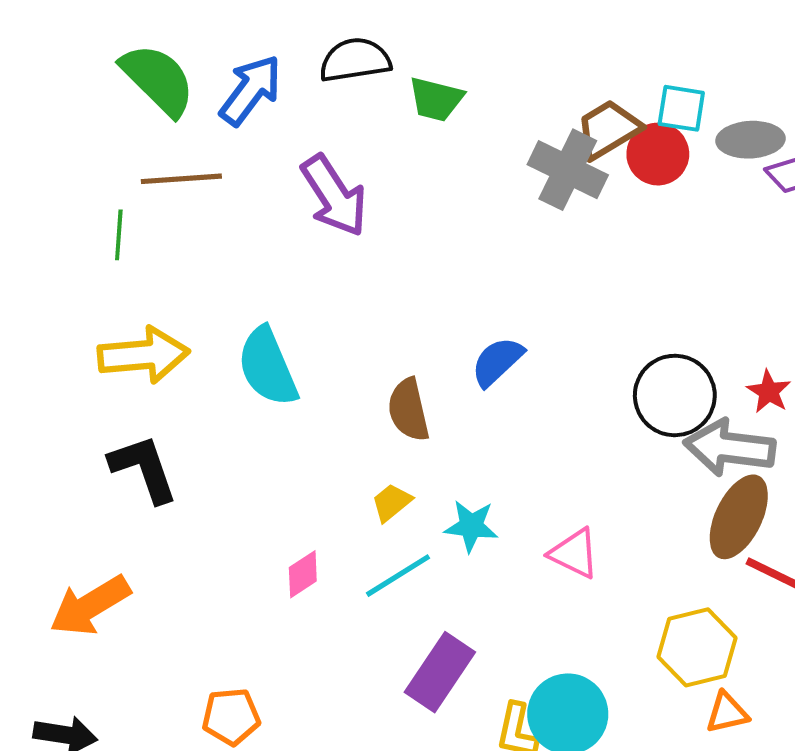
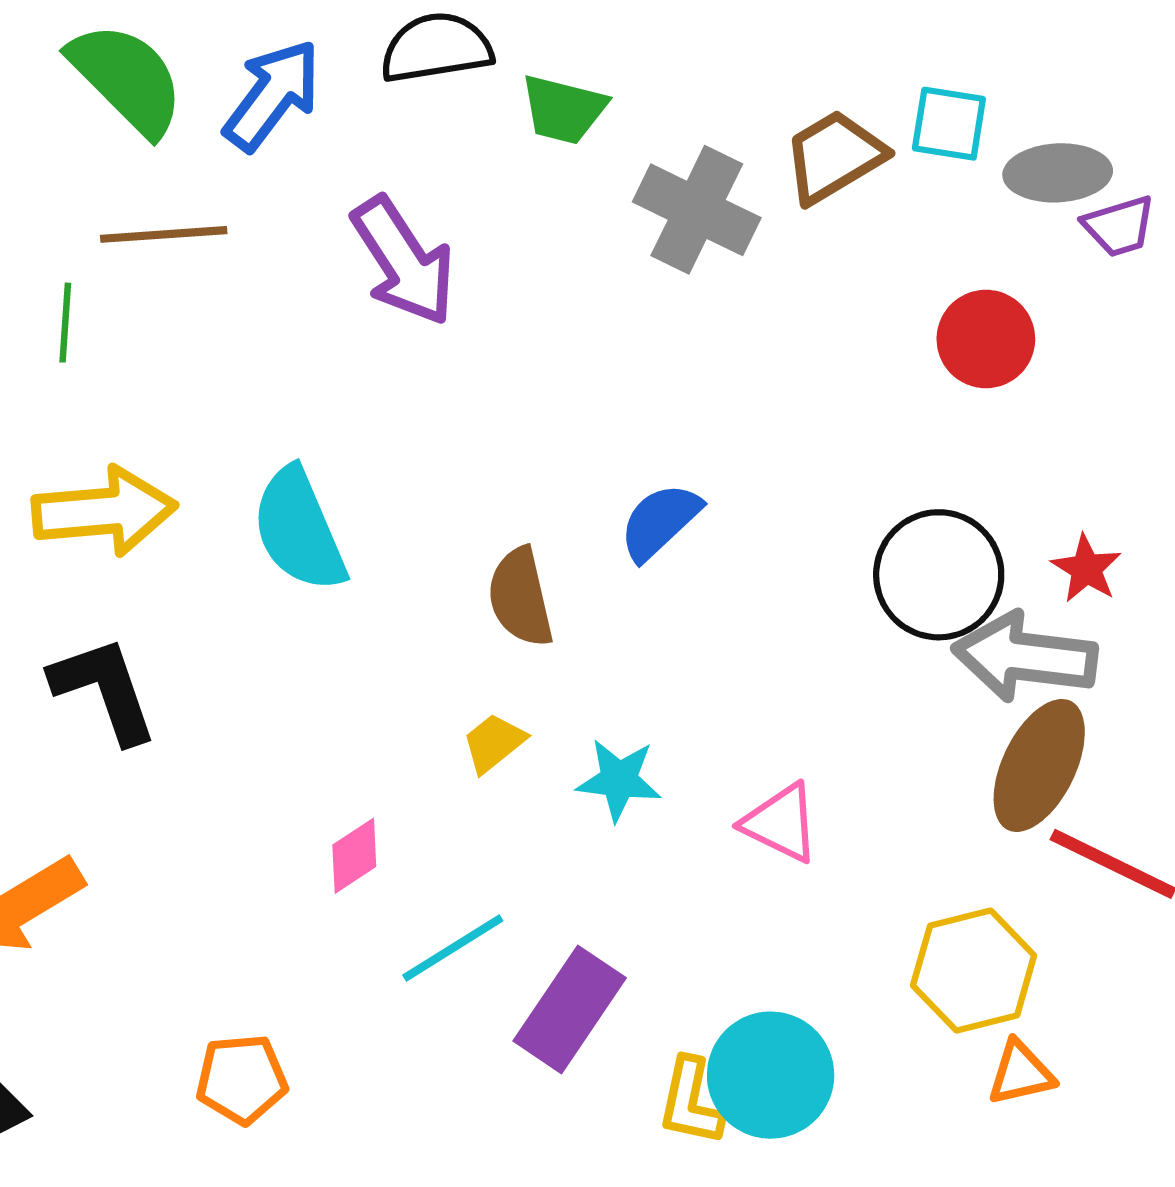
red circle: (658, 154) -> (986, 339), moved
gray cross: (568, 170) -> (697, 210), moved
cyan line: (398, 576) -> (453, 948), moved

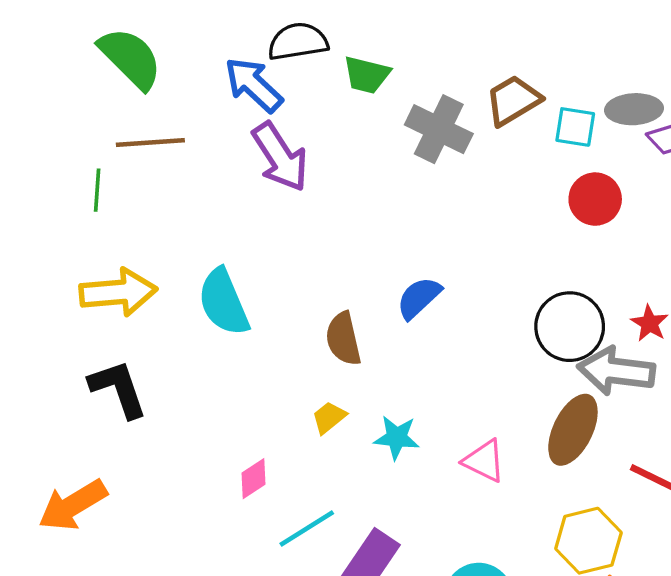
blue arrow: (272, 95) -> (254, 85), moved, turned -84
cyan square: (949, 124) -> (575, 127), moved
brown ellipse: (1039, 765) -> (573, 430), moved

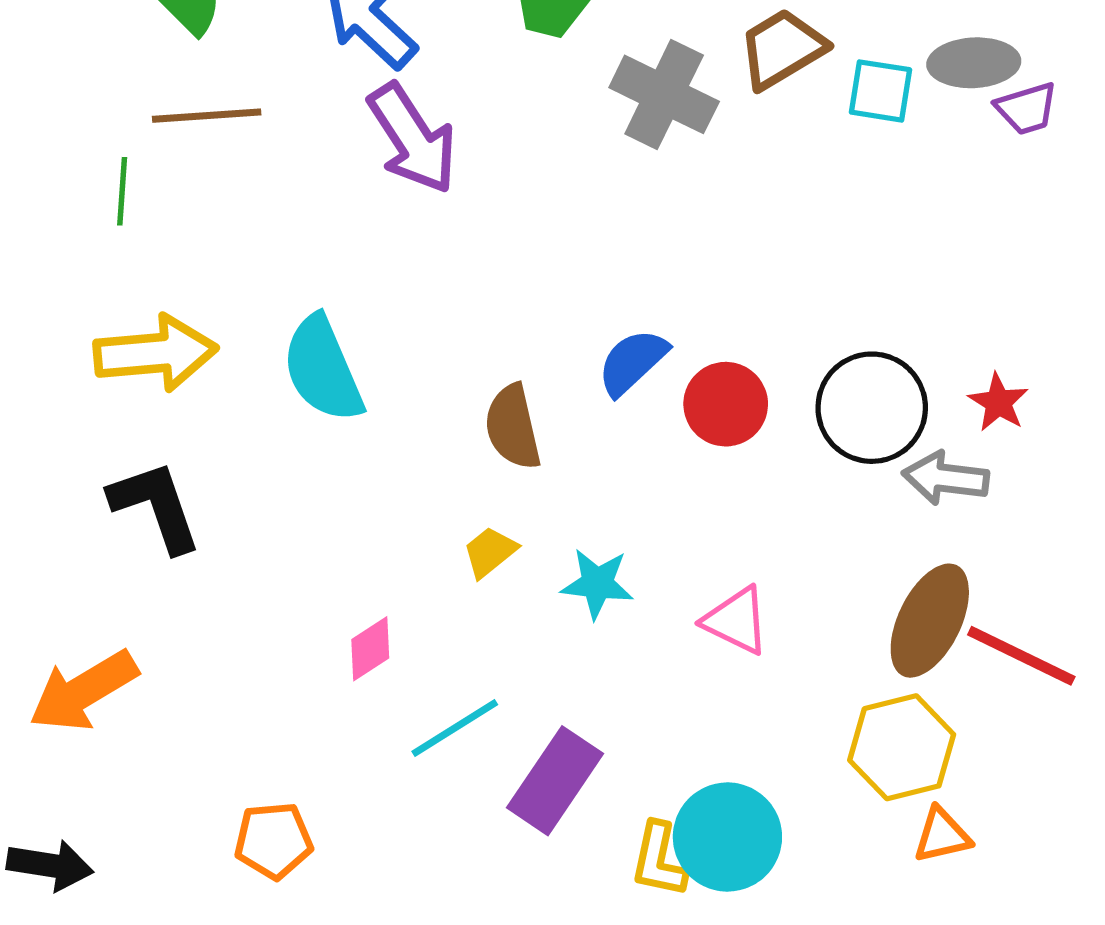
red circle: (595, 199) -> (726, 404), moved
gray arrow: (616, 371) -> (946, 478), size x0.7
brown ellipse: (573, 430) -> (930, 621), moved

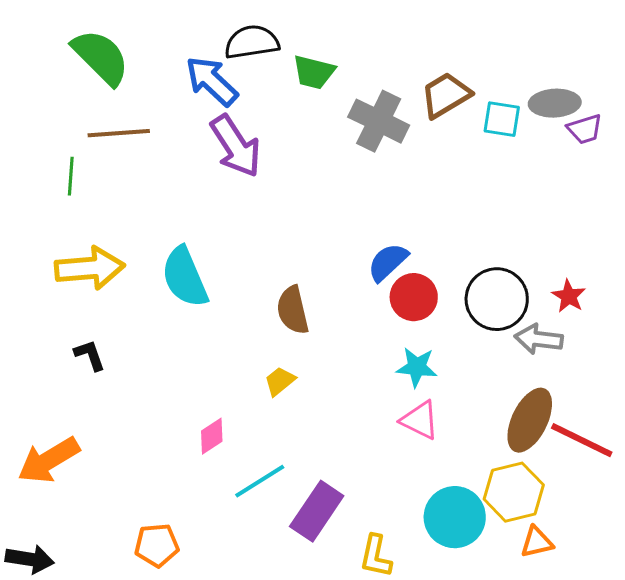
blue semicircle: (632, 362) -> (388, 262), moved
black L-shape: (156, 506) -> (90, 355), size x0.6
cyan star: (597, 584) -> (417, 367), moved
cyan circle: (727, 837) -> (455, 517), moved

